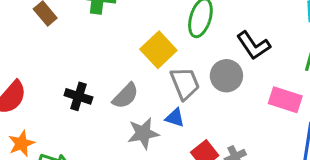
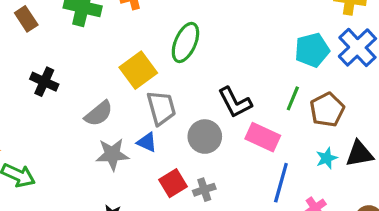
black L-shape: (254, 45) -> (235, 102), moved
gray circle: (226, 76) -> (205, 137), moved
black cross: (78, 96) -> (44, 82), moved

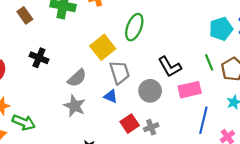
green line: (293, 98) -> (209, 62), turned -42
pink rectangle: (263, 137) -> (190, 90), turned -35
gray star: (112, 154) -> (75, 106), moved, turned 30

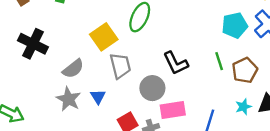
black cross: (39, 58) -> (33, 44), size x1.4
pink rectangle: (190, 90) -> (173, 110), moved
blue triangle: (111, 96) -> (98, 97), moved, turned 32

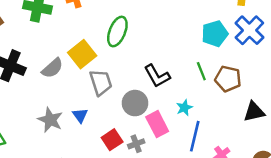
gray semicircle: (73, 69) -> (52, 68), moved
brown pentagon: (245, 70) -> (228, 79), turned -30
cyan star: (243, 107) -> (184, 108), moved
pink rectangle: (173, 110) -> (157, 124), turned 75

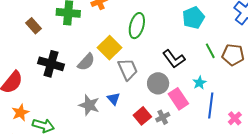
cyan pentagon: (215, 34) -> (193, 18), moved

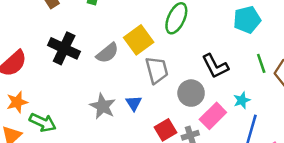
pink rectangle: (178, 99) -> (213, 116), turned 70

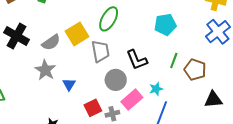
green line: (261, 63) -> (174, 61), turned 35
gray trapezoid: (157, 70) -> (100, 51), moved
gray star: (103, 106) -> (45, 70), moved

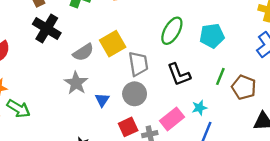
green ellipse: (109, 19) -> (172, 31), moved
black cross: (17, 36) -> (47, 28), moved
gray circle: (116, 80) -> (135, 94), moved

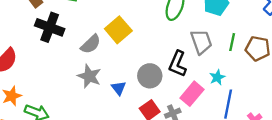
gray trapezoid: (138, 64) -> (201, 42), moved
black L-shape: (179, 75) -> (178, 64), moved, turned 55

